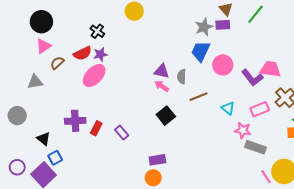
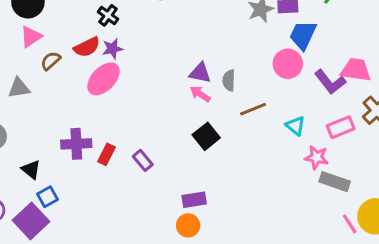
blue trapezoid: (201, 51) -> (303, 35), moved

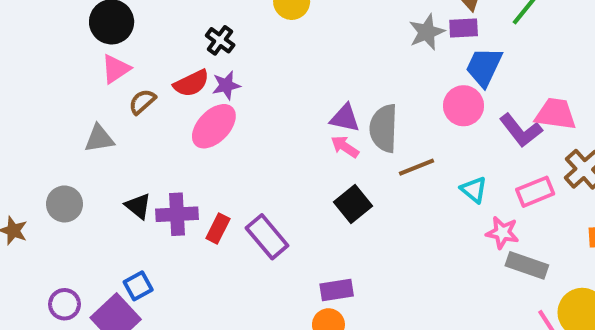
gray semicircle: (229, 80) -> (384, 128), size x1.6
purple rectangle: (143, 160) -> (267, 237), size x1.5
black triangle: (31, 170) -> (138, 206), moved

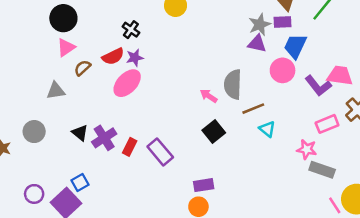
purple triangle: (345, 118) -> (257, 44), moved
cyan triangle: (474, 190) -> (267, 129), moved
purple cross: (177, 214) -> (104, 138), turned -30

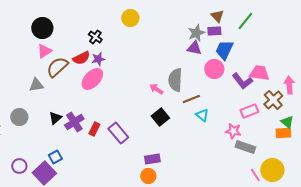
brown semicircle: (83, 68) -> (57, 67), size x1.6
black triangle: (80, 133) -> (55, 118), turned 40

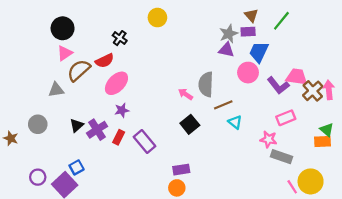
purple star: (98, 59) -> (122, 110), moved
brown cross: (273, 100) -> (313, 91), moved

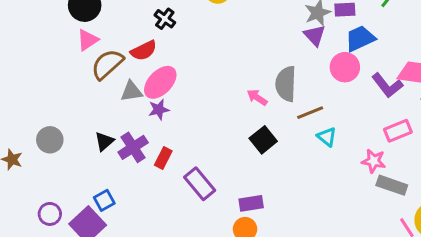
purple triangle: (226, 50) -> (315, 35), turned 35
blue trapezoid: (259, 52) -> (360, 38), turned 40
gray triangle: (56, 90) -> (132, 91), moved
purple star: (122, 110) -> (159, 110), moved
purple rectangle: (144, 142) -> (200, 184), moved

